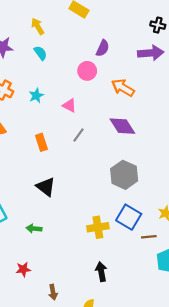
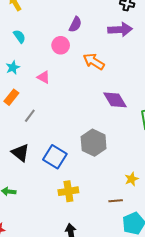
cyan semicircle: (40, 53) -> (19, 36), moved
purple diamond: (122, 126) -> (115, 100), moved
gray line: (79, 135) -> (30, 116), moved
orange rectangle: (41, 142) -> (11, 97), moved, turned 56
blue square: (129, 217) -> (55, 157), moved

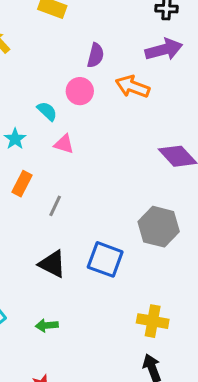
cyan semicircle: (19, 36) -> (47, 111), moved
orange arrow: (94, 61) -> (133, 87), moved
yellow cross: (68, 191) -> (153, 321), moved, turned 30

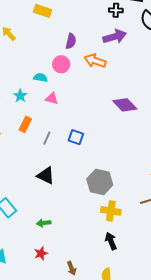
cyan semicircle: (47, 111) -> (40, 78), turned -32
gray hexagon: (159, 227) -> (100, 182), moved
blue square: (105, 259) -> (76, 137), moved, size x0.7
green arrow: (47, 325) -> (44, 223), moved

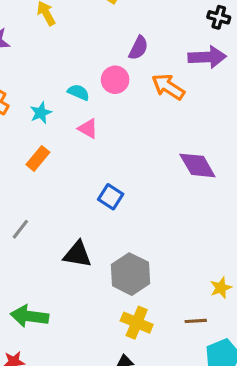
gray line: (47, 138) -> (20, 229), moved
black triangle: (46, 175) -> (77, 254), moved, turned -30
green arrow: (44, 223) -> (29, 316), size x1.6

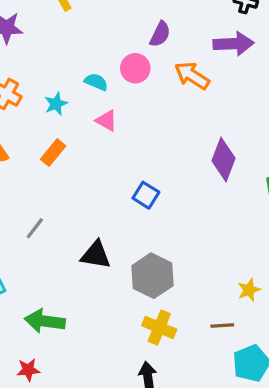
purple diamond: (197, 165) -> (224, 159), turned 51
blue square: (111, 197) -> (146, 195), moved

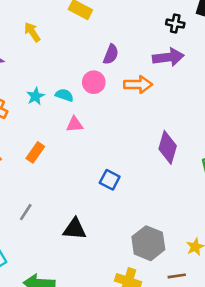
orange arrow: (192, 76) -> (138, 84), turned 152
cyan star: (56, 104) -> (36, 96), moved
pink triangle: (106, 120) -> (75, 124), turned -30
gray hexagon: (152, 276) -> (148, 243), moved

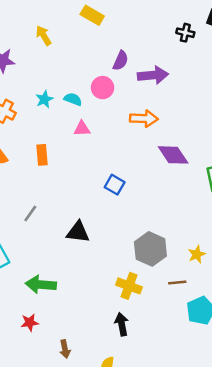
purple arrow: (168, 57) -> (153, 75), moved
orange arrow: (138, 84) -> (144, 119), moved
purple diamond: (168, 147) -> (173, 155), turned -52
orange rectangle: (35, 152) -> (42, 155), turned -42

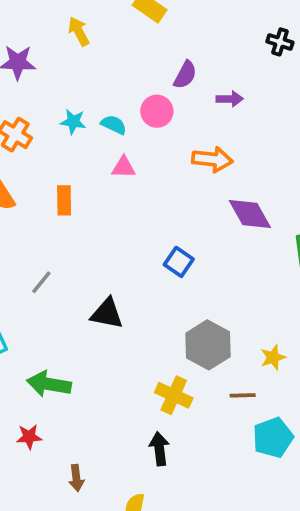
purple arrow: (153, 75) -> (230, 99), size x0.6
cyan star: (44, 99) -> (73, 122), turned 30
blue square: (115, 185) -> (179, 262), moved

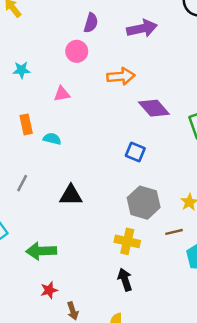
purple arrow: (230, 99) -> (142, 28), moved, size x1.6
cyan semicircle: (114, 125) -> (52, 139), moved
blue square: (179, 262) -> (135, 152), moved
red star: (29, 437) -> (49, 290), moved

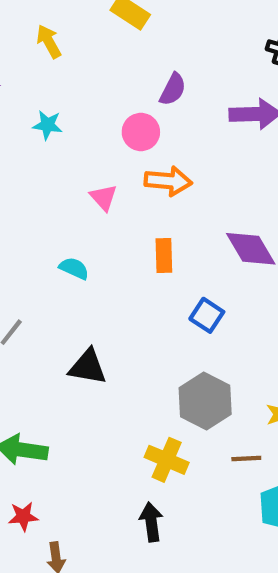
cyan star: (22, 70) -> (47, 125), moved
orange arrow: (121, 76) -> (168, 181), moved
pink triangle: (62, 94) -> (104, 197), turned 48
orange rectangle: (26, 124) -> (164, 256), moved

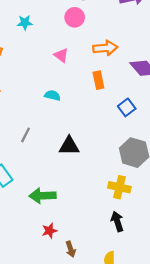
orange arrow: (168, 181) -> (105, 48), moved
blue square: (207, 315) -> (127, 107), turned 30

